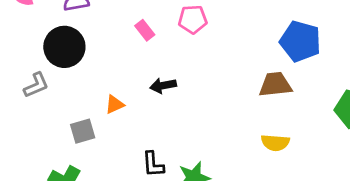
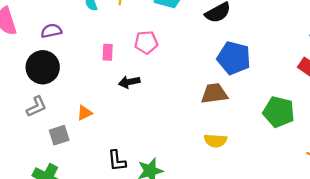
pink rectangle: (145, 30) -> (108, 52), turned 42
gray L-shape: (36, 85) -> (36, 107), moved
black arrow: (163, 85) -> (129, 82), moved

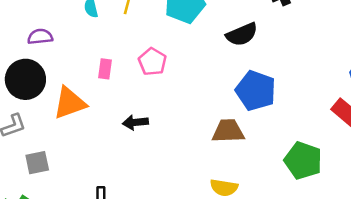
pink pentagon: (146, 42) -> (152, 62), turned 30
black arrow: (129, 82) -> (135, 122), moved
orange triangle: (84, 113) -> (70, 103), moved, size x1.8

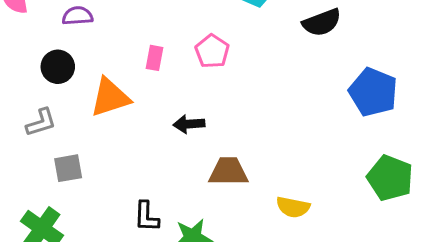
black circle: (25, 79) -> (58, 67), size x0.7
blue pentagon: (256, 91) -> (373, 92), moved
brown trapezoid: (228, 131) -> (228, 172), moved

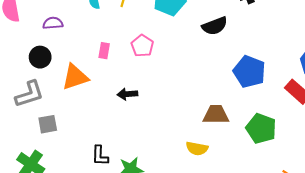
gray L-shape: (41, 122) -> (29, 94), size x1.4
brown trapezoid: (228, 172) -> (216, 115), moved

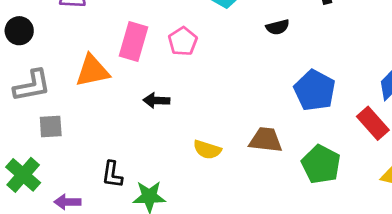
black semicircle: (215, 26) -> (278, 27), size x0.7
pink rectangle: (104, 51) -> (133, 42), size x1.8
black circle: (40, 57) -> (19, 31), moved
yellow semicircle: (197, 148) -> (207, 150), moved

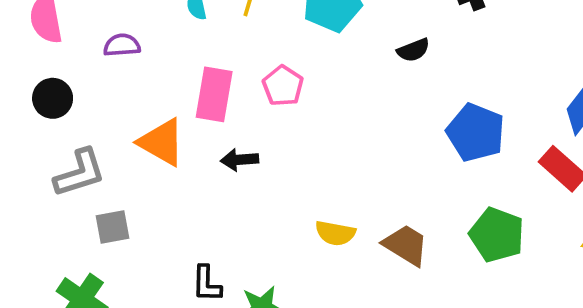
orange triangle: (92, 71) -> (162, 142), turned 48
black arrow: (156, 100) -> (239, 160), moved
brown trapezoid: (266, 140) -> (406, 245), moved, turned 32

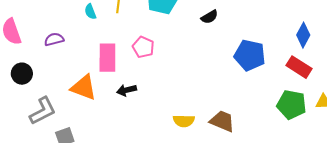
green pentagon: (497, 235) -> (292, 105), moved

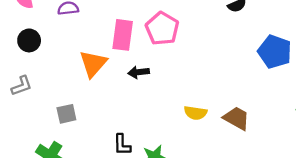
pink pentagon: (143, 47) -> (162, 29), size x1.4
orange triangle: (84, 87) -> (93, 64), turned 44
gray L-shape: (43, 111) -> (22, 86), moved, size x0.7

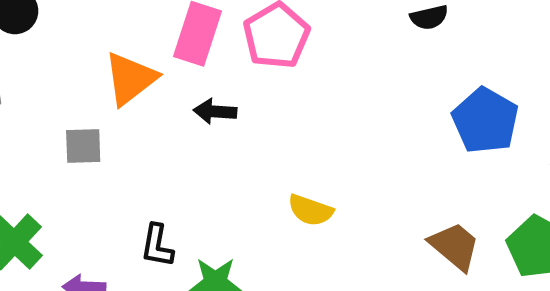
gray square: (66, 114) -> (83, 146), moved
brown trapezoid: (237, 118) -> (455, 246), moved

